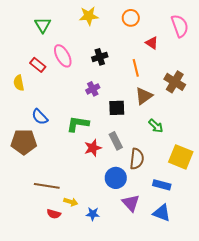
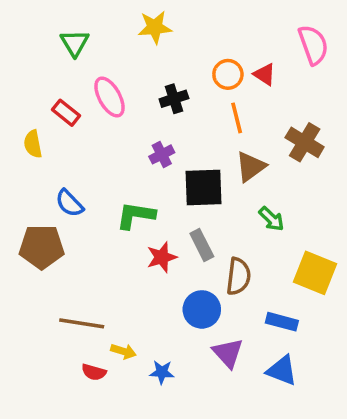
orange circle: (131, 18) -> (228, 74), moved
black square: (117, 108) -> (204, 188), size x1.4

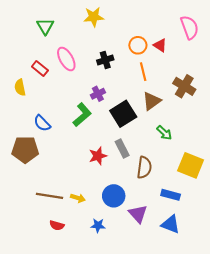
black square: (204, 188) -> (123, 114), turned -30
green L-shape: (136, 215) -> (82, 115), moved, turned 130
blue circle: (202, 309) -> (114, 196), moved
yellow arrow: (123, 351) -> (78, 198), moved

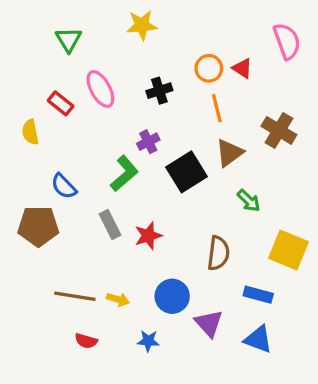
gray rectangle: (122, 148) -> (110, 225), moved

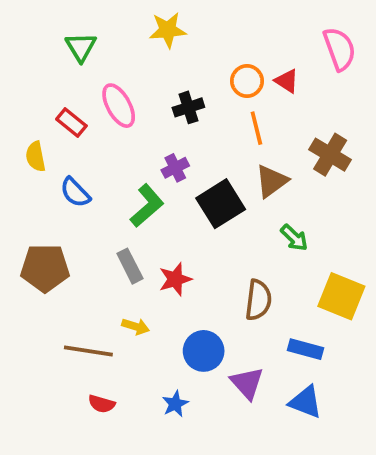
blue semicircle: (64, 186) -> (75, 192), moved
yellow arrow: (118, 299) -> (136, 326), moved
blue star: (148, 341) -> (175, 404), turned -30

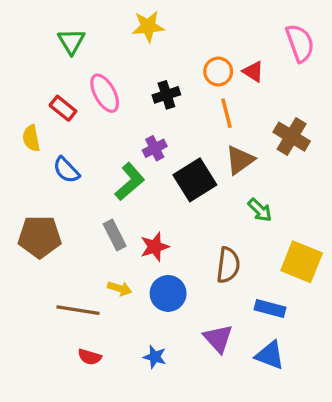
blue circle: (204, 351) -> (168, 293), moved
blue star: (175, 404) -> (155, 357), turned -30

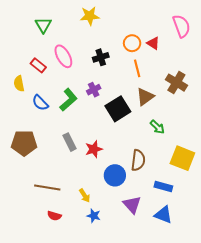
green L-shape: (130, 182) -> (68, 100), moved
yellow arrow: (120, 288) -> (85, 196), moved, turned 40
blue circle: (168, 293) -> (115, 175), moved

